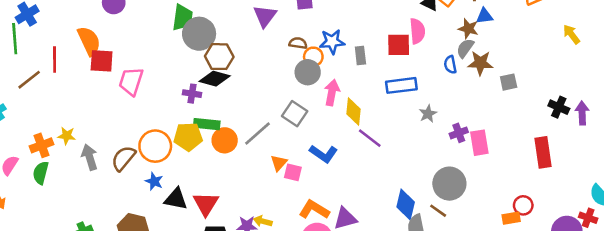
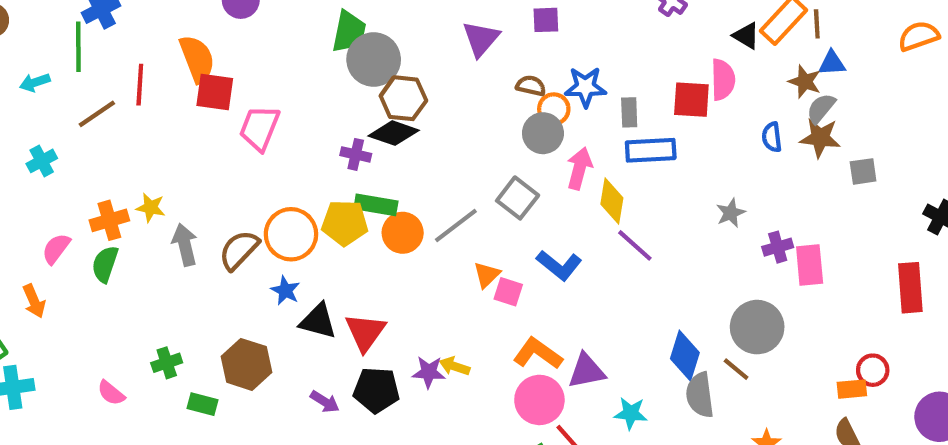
gray semicircle: (465, 48) -> (821, 108), moved
blue rectangle: (401, 85) -> (651, 150), moved

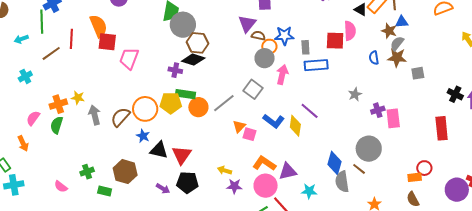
purple triangle: (481, 39) -> (247, 24), moved
yellow diamond: (612, 201) -> (295, 126), moved
purple star: (429, 372) -> (234, 186), moved

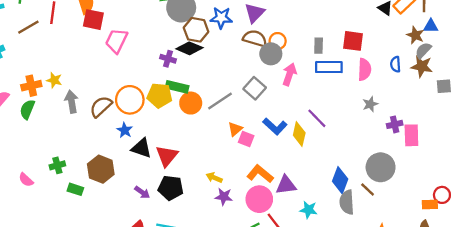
pink semicircle: (350, 31) -> (364, 70), moved
brown semicircle: (258, 36) -> (255, 38), moved, size x1.5
blue star: (284, 36) -> (221, 18), moved

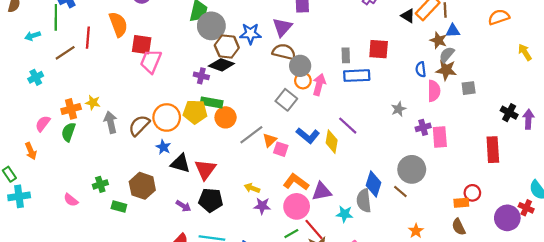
red square: (93, 20) -> (142, 45), moved
orange circle: (278, 41) -> (303, 81), moved
pink semicircle: (364, 70) -> (434, 91), moved
gray line: (220, 101) -> (251, 135), moved
gray semicircle: (347, 202) -> (364, 201), moved

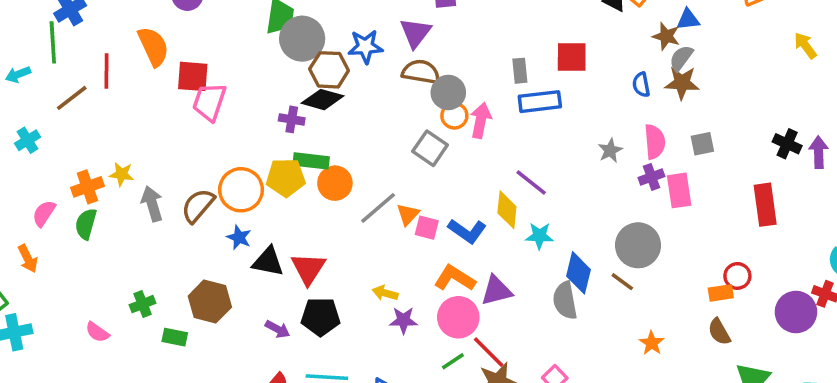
gray square: (469, 88) -> (702, 144), moved
pink semicircle: (434, 91) -> (655, 142), moved
blue L-shape: (308, 136) -> (467, 231), moved
cyan star: (345, 214) -> (539, 236), moved

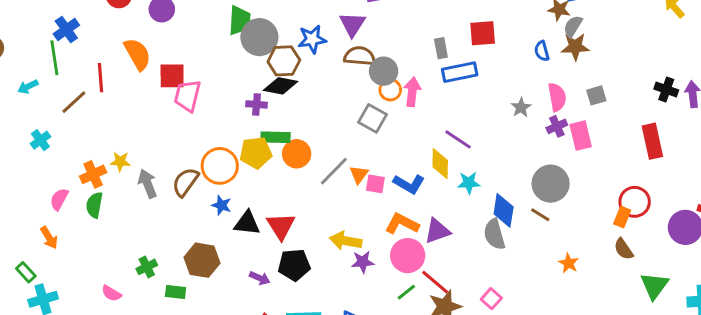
red circle: (737, 276) -> (635, 202), size x1.4
yellow arrow: (385, 293) -> (346, 241), size x1.5
orange rectangle: (721, 293) -> (622, 217), turned -54

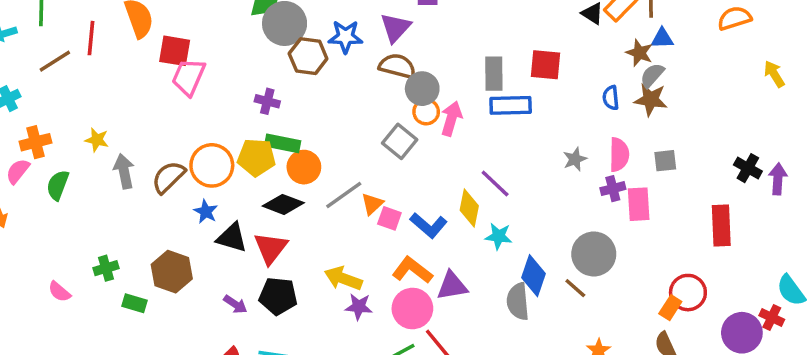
gray rectangle: (441, 48) -> (494, 74), size x1.4
black diamond: (281, 86) -> (283, 204), moved
orange cross: (93, 174) -> (35, 142), moved

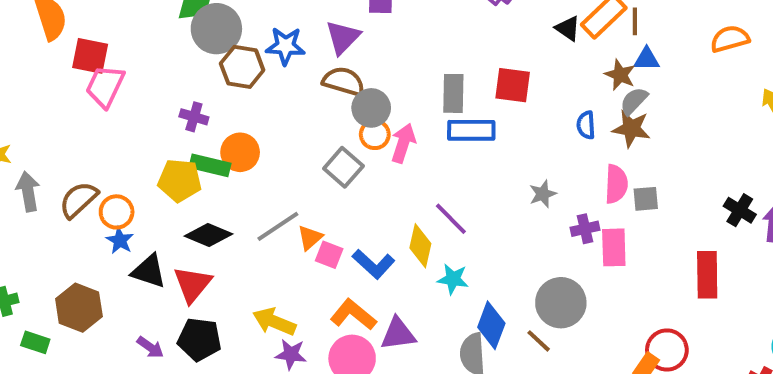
pink semicircle: (619, 155) -> (616, 184), moved
orange circle: (212, 165) -> (117, 212), moved, size x0.7
orange circle: (304, 167) -> (240, 152), moved

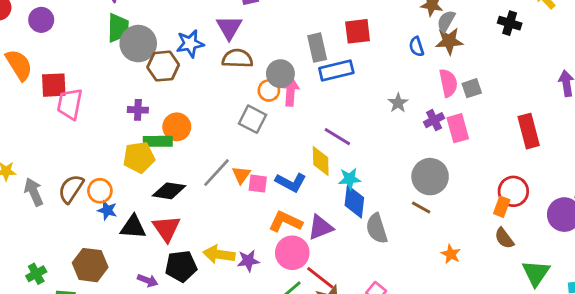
gray circle: (371, 108) -> (280, 74), moved
black cross: (740, 210) -> (510, 23), moved
yellow arrow: (274, 322) -> (219, 254), moved
blue diamond: (491, 325) -> (354, 202), moved

